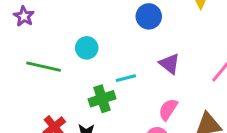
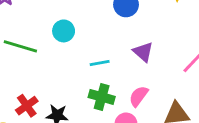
green cross: (102, 99) -> (102, 97), moved, turned 30

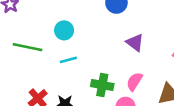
cyan line: (100, 63) -> (68, 60), moved

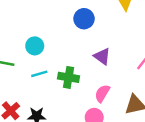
green cross: (102, 85) -> (69, 77), moved

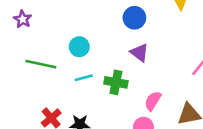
purple triangle: (102, 56) -> (139, 53), moved

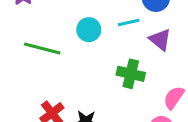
cyan line: (84, 78) -> (129, 23), moved

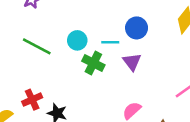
green cross: (131, 74) -> (93, 63), moved

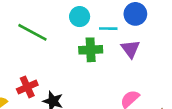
cyan circle: (77, 40) -> (80, 17), moved
green cross: (93, 63) -> (91, 50), turned -30

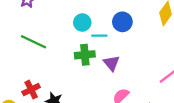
cyan circle: (80, 17) -> (82, 22), moved
purple triangle: (130, 49) -> (111, 63), moved

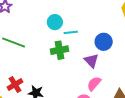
blue circle: (122, 22) -> (104, 42), moved
purple triangle: (111, 63) -> (91, 61), moved

